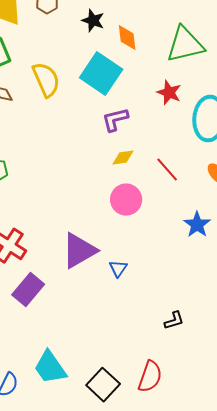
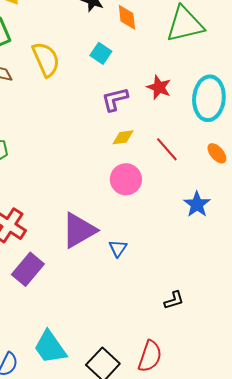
cyan square: (101, 74) -> (101, 53), size x0.5
red star: (169, 93) -> (159, 87), moved

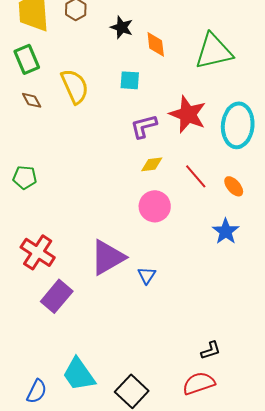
cyan square: (101, 53) -> (130, 80), turned -30
red star: (159, 87) -> (188, 114), size x1.5
orange ellipse: (217, 153) -> (234, 186), moved
black L-shape: (174, 300) -> (211, 350), moved
red semicircle: (150, 356) -> (199, 383), moved, turned -128

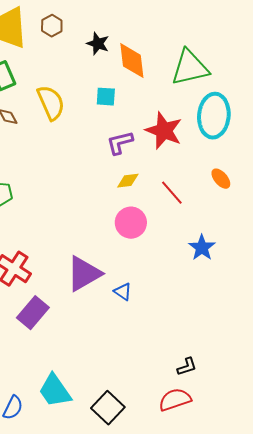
orange diamond: (156, 44) -> (132, 61), size x1.4
cyan ellipse: (238, 125) -> (214, 116), moved
orange ellipse: (234, 186) -> (221, 179), moved
blue triangle: (147, 275) -> (123, 292), turned -30

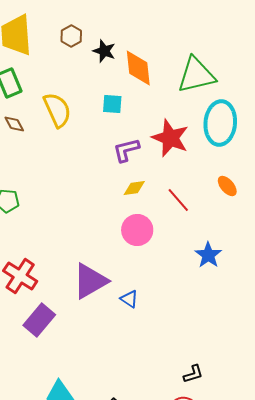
brown hexagon: (52, 26) -> (71, 36), moved

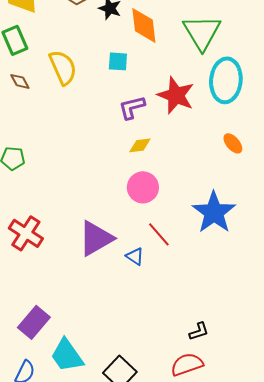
green triangle: (196, 75) -> (202, 32), turned -48
red line: (178, 200) -> (159, 234), moved
blue star: (208, 255) -> (214, 212), size x1.6
purple rectangle: (39, 320) -> (34, 322), moved

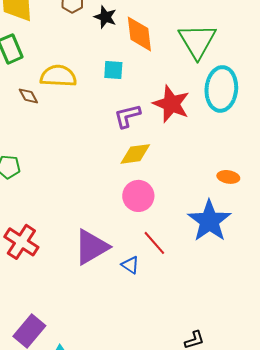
yellow semicircle: (63, 67) -> (58, 76), turned -63
brown diamond: (20, 81) -> (28, 96), moved
orange ellipse: (233, 143) -> (228, 177), moved, turned -40
yellow diamond: (140, 145) -> (135, 154), size x1.4

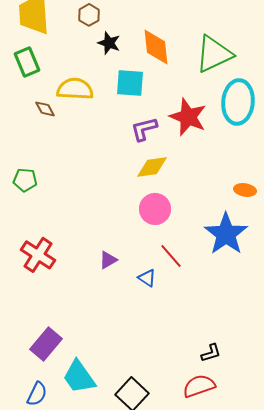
black star: (105, 17) -> (109, 43), moved
green triangle: (197, 41) -> (214, 54), turned 36
cyan square: (113, 70) -> (130, 83), size x1.4
purple triangle: (91, 247) -> (108, 260), size x0.5

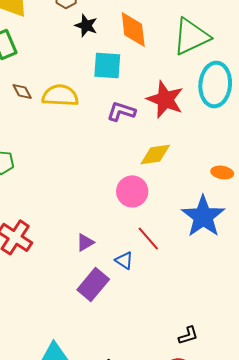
yellow semicircle: (75, 89) -> (60, 95), moved
purple L-shape: (144, 129) -> (121, 111), turned 32
yellow diamond: (152, 167) -> (155, 154), moved
purple rectangle: (46, 344) -> (93, 284), moved

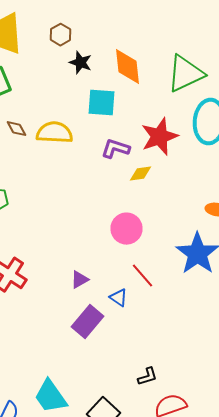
red star: (165, 99) -> (160, 137), turned 30
yellow diamond: (155, 154) -> (140, 174), moved, size x0.7
black L-shape: (188, 335) -> (148, 377), moved

